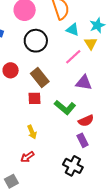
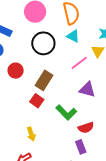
cyan triangle: (73, 30) -> (73, 36), moved
brown rectangle: (40, 77) -> (44, 80), turned 66
red square: (34, 98) -> (37, 101), turned 32

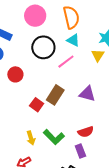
pink line: (79, 63) -> (66, 62), moved
brown rectangle: (44, 80) -> (55, 95), moved
green L-shape: (66, 112) -> (54, 137), moved

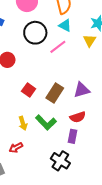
purple triangle: (87, 94) -> (82, 90), moved, turned -30
brown rectangle: (55, 95) -> (55, 93), moved
purple rectangle: (80, 151) -> (72, 136), turned 32

